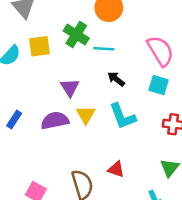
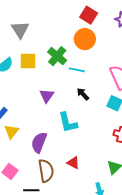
yellow triangle: (86, 115) -> (11, 131), moved
cyan L-shape: (122, 116) -> (68, 123), moved
purple semicircle: (55, 121) -> (39, 142), moved, turned -65

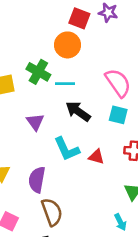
red square: (89, 15) -> (79, 18), moved
black arrow: (83, 94) -> (78, 111), size x1.5
red triangle: (73, 163) -> (96, 157), moved

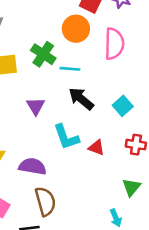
pink semicircle: (118, 83) -> (114, 44), moved, turned 32
cyan square: (118, 115) -> (123, 106), turned 30
purple semicircle: (37, 180) -> (32, 166), turned 85

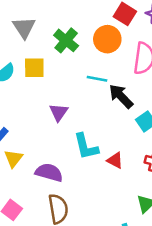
green cross: (43, 54) -> (66, 40), moved
black arrow: (81, 99) -> (121, 96), moved

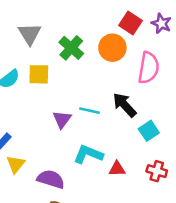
cyan line: (97, 79) -> (89, 111), moved
cyan L-shape: (86, 147) -> (88, 154), turned 124
red triangle: (115, 160) -> (117, 169), turned -30

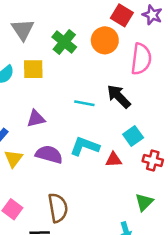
purple triangle: (62, 119) -> (36, 119), moved, turned 42
cyan square: (149, 131) -> (133, 136), moved
purple semicircle: (51, 179) -> (49, 154), moved

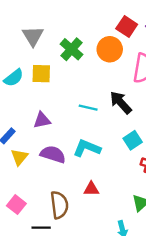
red triangle: (114, 160) -> (91, 189), moved

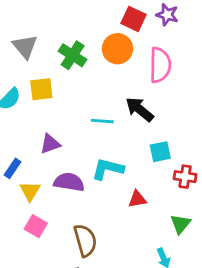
cyan square: (133, 140) -> (160, 152), turned 30
red triangle: (91, 189) -> (137, 199), moved
pink square: (16, 205) -> (36, 226), moved

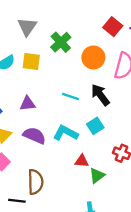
orange circle: (117, 49) -> (93, 57), moved
cyan square: (160, 152) -> (95, 126), moved, turned -35
green triangle: (181, 224) -> (97, 176), moved

